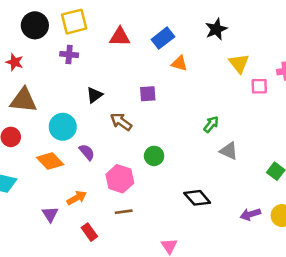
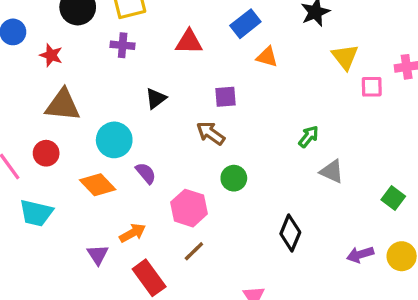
red triangle: (120, 37) -> (189, 42), moved
brown arrow: (121, 122) -> (211, 133), moved
black diamond: (197, 198) -> (290, 233), turned 64
brown line: (124, 212) -> (194, 251), turned -36
red rectangle: (89, 232) -> (149, 278), size x1.5

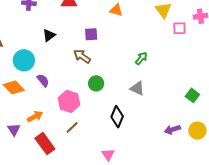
gray triangle: (332, 171) -> (137, 88), moved
black diamond: (290, 233) -> (117, 117), moved

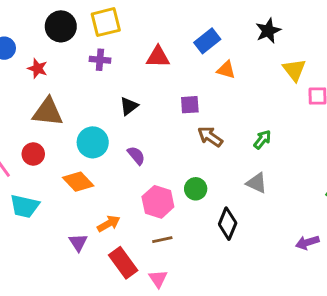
brown arrow: (82, 56) -> (210, 137), moved
purple semicircle: (43, 80) -> (136, 155), moved
green circle: (96, 83) -> (196, 189), moved
brown line: (72, 128) -> (162, 240), turned 32
pink triangle: (108, 155) -> (158, 279), moved

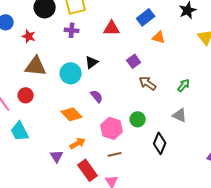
purple square: (190, 105) -> (134, 61), turned -32
cyan circle: (93, 142) -> (71, 73), moved
orange diamond: (78, 182) -> (72, 114), moved
cyan trapezoid: (25, 206) -> (20, 131), turned 50

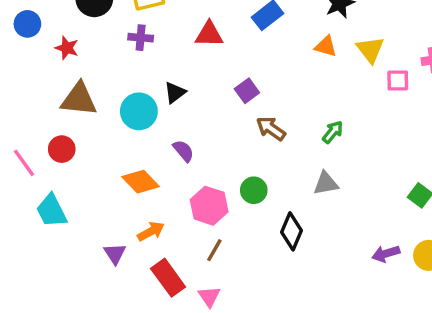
orange triangle: (159, 37) -> (326, 46), moved
gray triangle: (180, 115) -> (326, 183), turned -35
brown line: (115, 154) -> (214, 250), turned -48

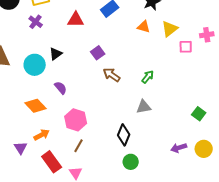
purple cross: (141, 38) -> (36, 22), turned 32
yellow triangle: (370, 50) -> (170, 29), turned 30
green circle: (254, 190) -> (131, 162), moved

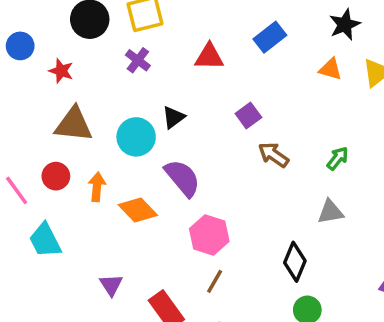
purple semicircle: (61, 88) -> (182, 178), size x1.6
orange arrow: (42, 135) -> (97, 187), moved, turned -56

